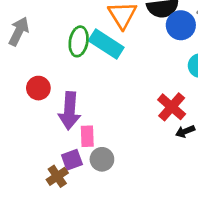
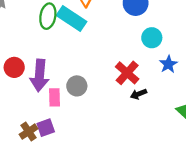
red circle: (38, 88) -> (14, 67), moved
gray circle: (102, 159) -> (77, 86), moved
purple square: (72, 160) -> (46, 128), moved

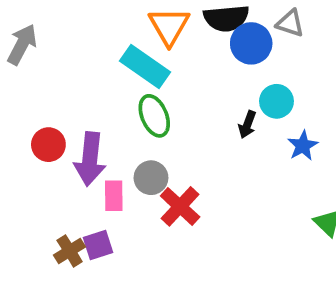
green ellipse: (48, 16) -> (154, 116), moved, turned -35
red cross: (127, 73) -> (180, 206), moved
black arrow: (138, 94) -> (247, 125), moved, turned -49

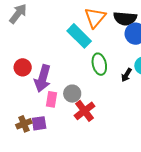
green ellipse: (154, 116) -> (99, 64), moved

